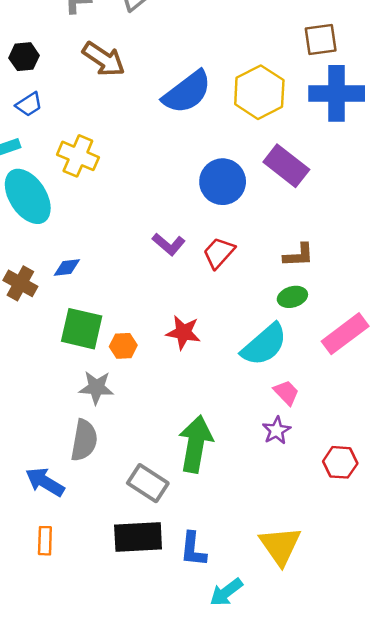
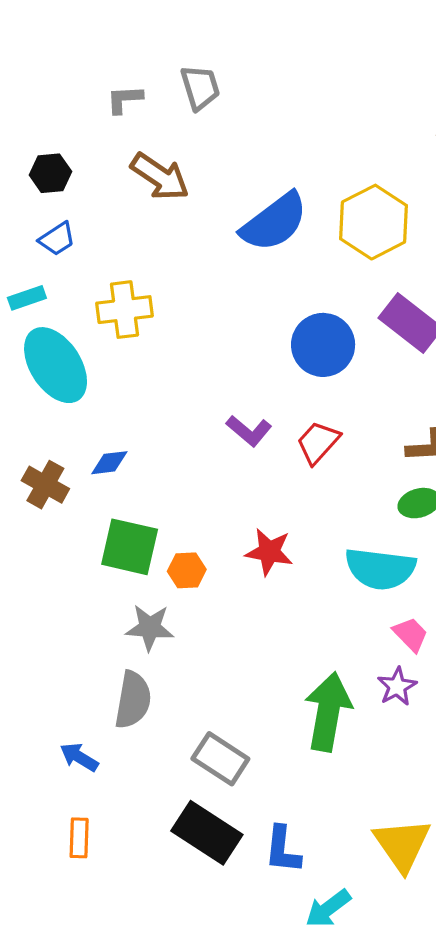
yellow cross: (78, 156) -> (125, 310), turned -30
cyan semicircle: (264, 345) -> (380, 569), turned 48
green arrow: (196, 444) -> (328, 712), moved
blue arrow: (45, 482) -> (79, 757), size x0.7
black rectangle: (138, 537) -> (207, 833), turned 36

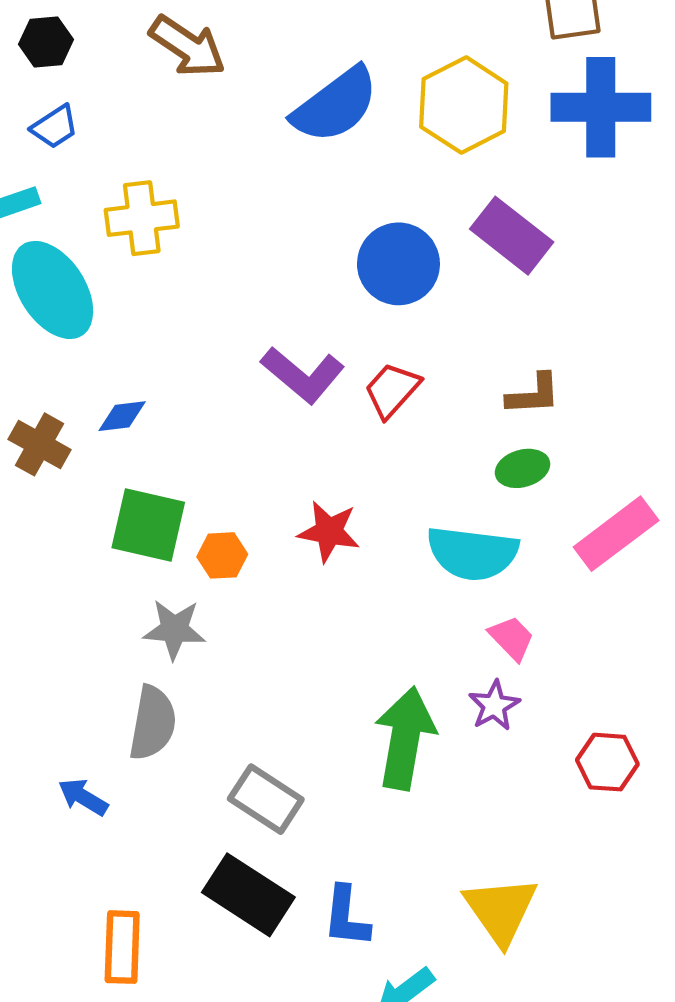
purple L-shape: (249, 431) -> (303, 375), size x1.4
orange rectangle: (79, 838) -> (122, 947), moved, size x1.4

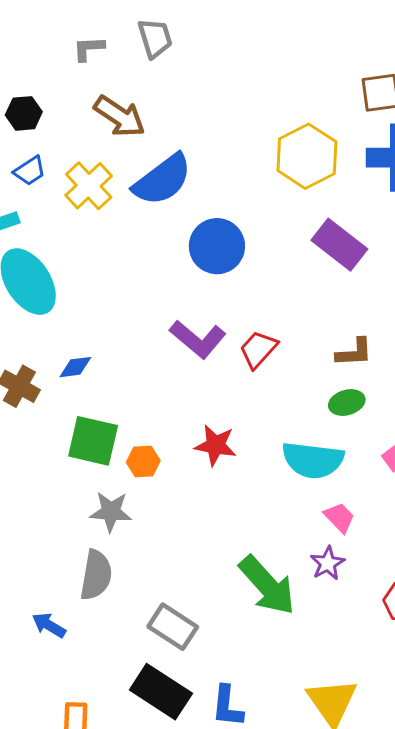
blue semicircle: (335, 105) -> (162, 180), moved
yellow cross: (142, 218) -> (89, 186), moved, turned -36
blue circle: (398, 264) -> (217, 246), moved
green arrow: (405, 738) -> (267, 585), turned 128

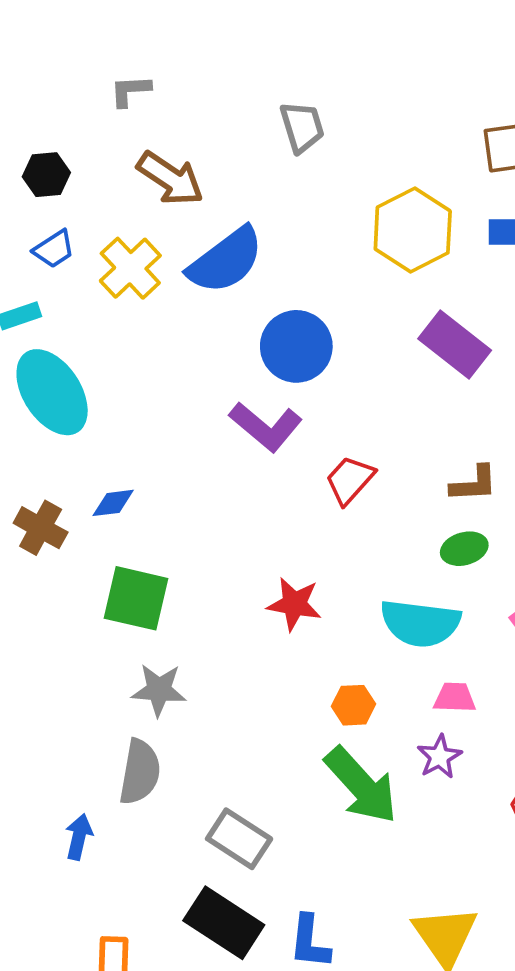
gray trapezoid: (155, 38) -> (302, 127), moved
purple L-shape: (198, 339) -> (266, 427), moved
orange hexagon: (143, 461) -> (354, 705), moved
pink trapezoid: (339, 518) -> (455, 698), turned -44
blue arrow: (49, 625) -> (79, 837), turned 72

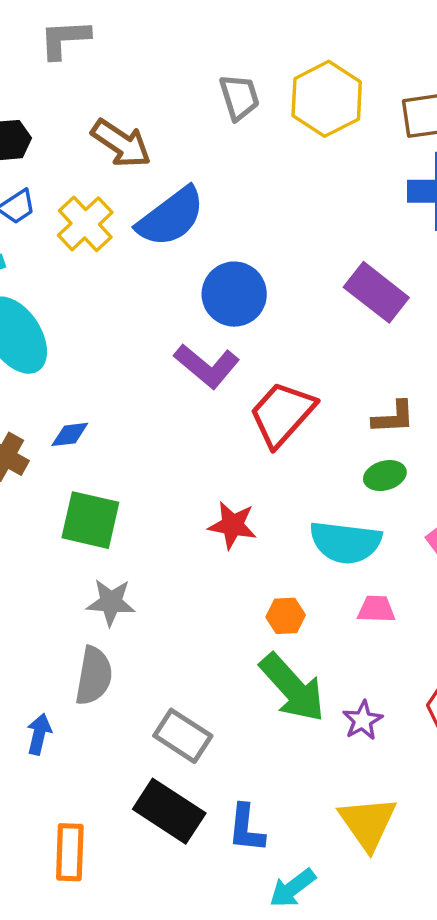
gray L-shape: (130, 91) -> (65, 39), moved, size x1.4
yellow hexagon: (413, 230) -> (327, 99), moved
red trapezoid: (350, 480) -> (282, 414), size x1.5
purple star: (439, 757) -> (363, 720), moved

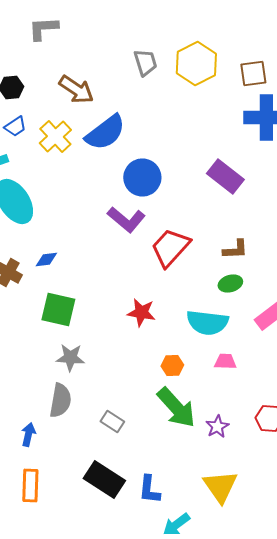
gray rectangle: (183, 736) -> (112, 422), moved, size x0.7
orange rectangle: (70, 852) -> (30, 486), moved

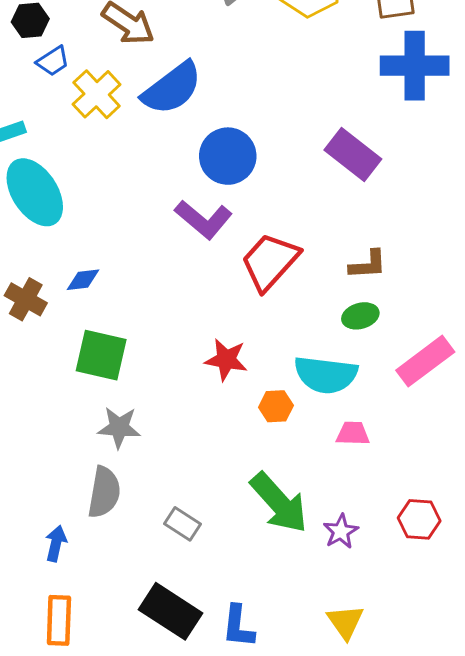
blue trapezoid: (15, 126) -> (53, 61), moved
orange hexagon: (172, 366) -> (276, 406), moved
yellow triangle: (220, 486) -> (345, 622), size x0.7

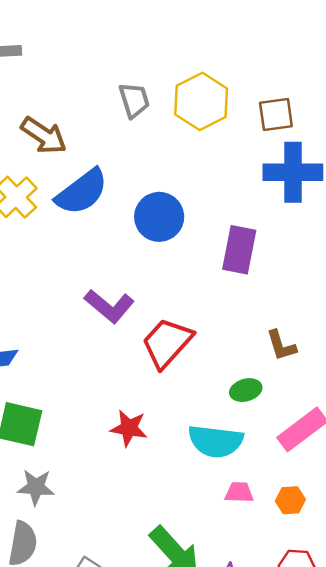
purple rectangle: (353, 155) -> (239, 250), turned 63
blue circle: (228, 156) -> (159, 217), moved
brown L-shape: (368, 265) -> (281, 345), moved, turned 76
orange hexagon: (276, 406) -> (290, 500), moved

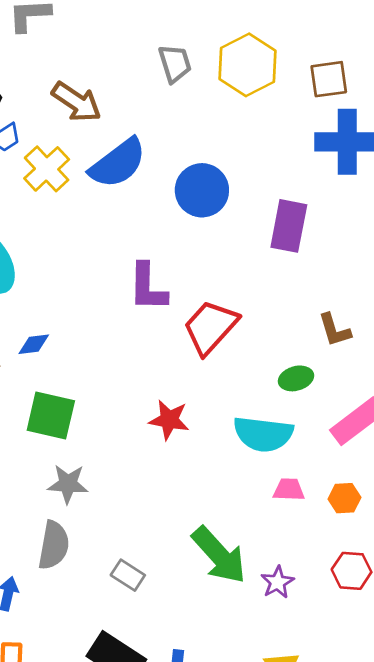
purple L-shape: (109, 306) -> (148, 287), turned 51

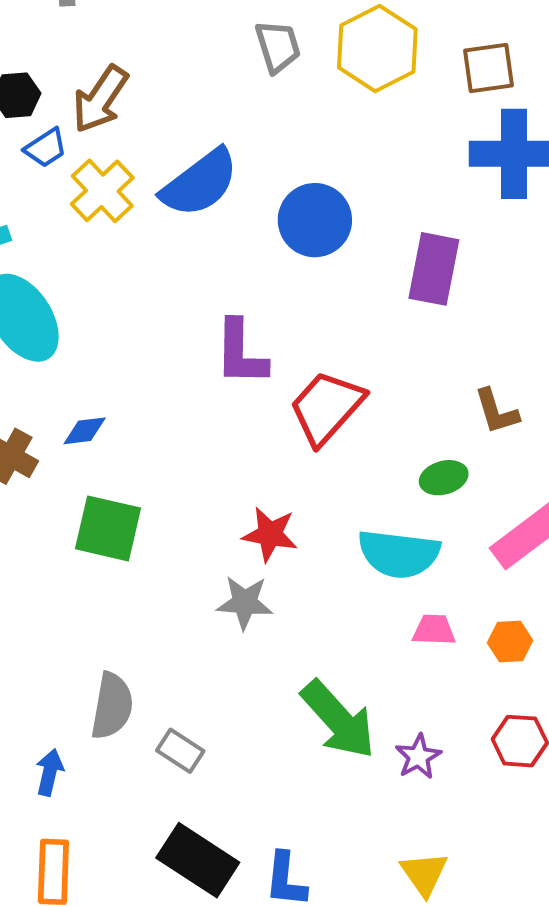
brown arrow: (77, 102) -> (100, 99), moved, turned 90
gray star: (68, 484) -> (245, 603), moved
gray rectangle: (128, 575) -> (180, 751), moved

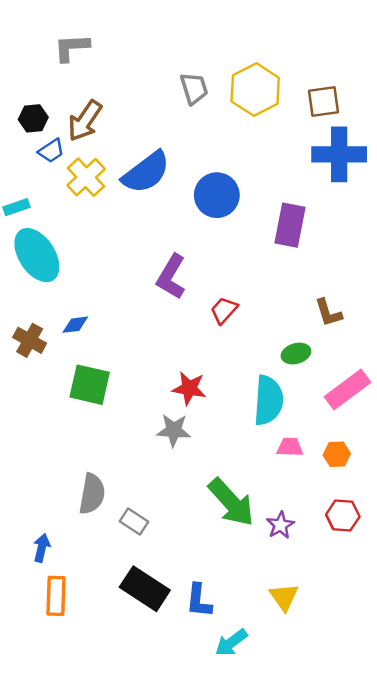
purple L-shape: (241, 353) -> (171, 277), turned 30
red trapezoid: (327, 407) -> (224, 310), size x0.6
cyan semicircle: (399, 554) -> (268, 400), turned -93
blue arrow: (50, 772) -> (42, 548), moved

